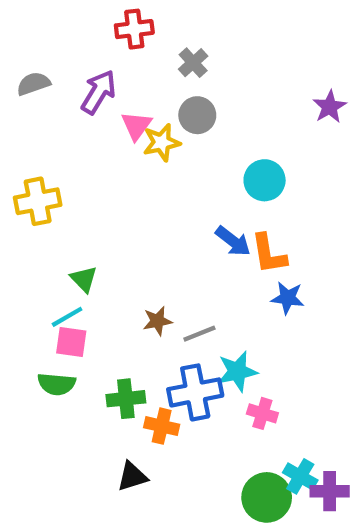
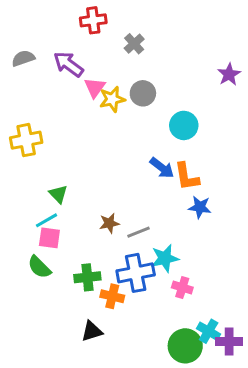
purple arrow: (99, 92) -> (68, 64), turned -84
gray circle: (197, 115) -> (143, 93), moved
green semicircle: (57, 384) -> (39, 267), turned 40

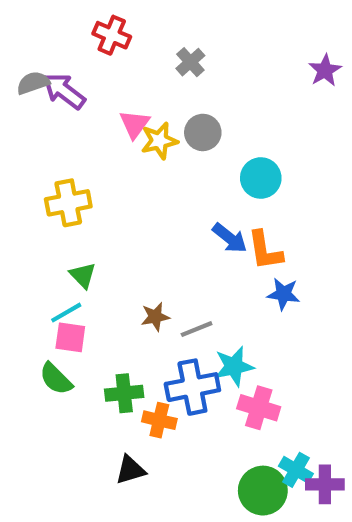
red cross: (93, 20) -> (112, 35), moved, turned 30
purple arrow: (68, 64) -> (64, 91), moved
purple star: (229, 74) -> (325, 70), moved
yellow cross: (26, 140) -> (68, 203), moved
pink cross: (182, 287) -> (259, 408), size x1.4

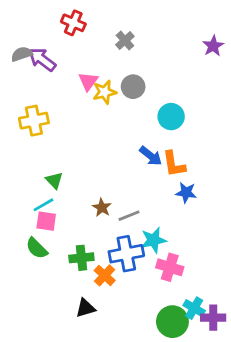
yellow cross: (68, 203) -> (34, 121), moved
brown star: (155, 317) -> (102, 208), turned -30
orange cross: (159, 420) -> (105, 275), turned 30

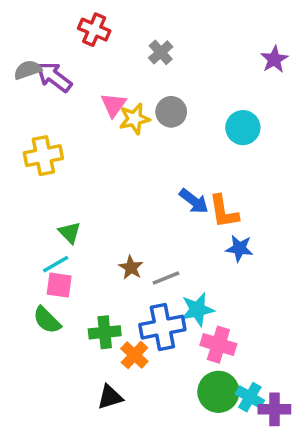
cyan circle: (171, 117) -> (243, 128), moved
green circle: (172, 322) -> (218, 392), moved

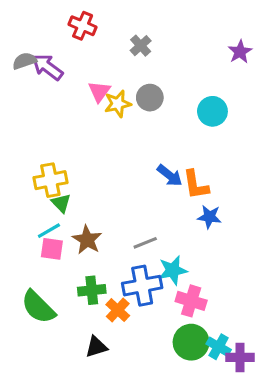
yellow cross: (43, 156) -> (50, 180), moved
brown star: (131, 268) -> (87, 240), moved, size x1.4
green semicircle: (47, 320) -> (38, 307), moved, size x1.4

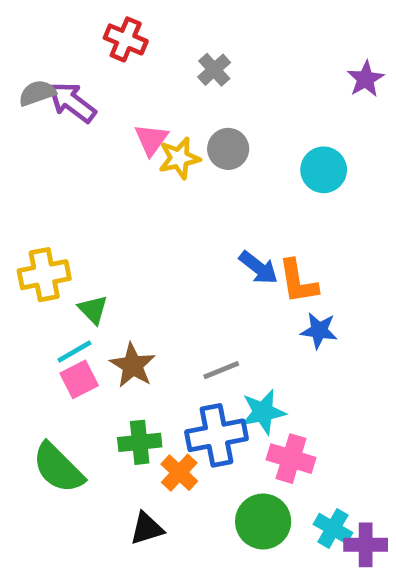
yellow cross: (50, 180) -> (44, 275), moved
pink square: (52, 249) -> (79, 379), turned -35
green circle: (191, 342) -> (263, 521), moved

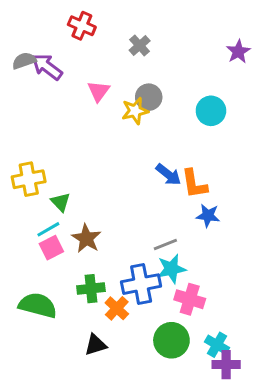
yellow star: (179, 158) -> (135, 111), moved
gray line: (221, 370) -> (165, 245), moved
green semicircle: (58, 468) -> (38, 305), turned 150
purple cross: (366, 545) -> (226, 365), moved

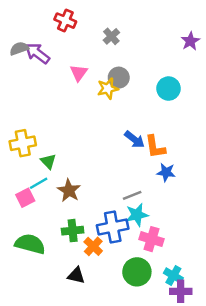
pink square: (51, 248) -> (25, 198), moved
black triangle: (95, 345) -> (76, 276), turned 30

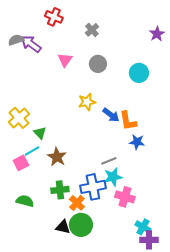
yellow star: (108, 89) -> (87, 102), moved
yellow cross: (23, 143) -> (19, 118), turned -30
green semicircle: (30, 244) -> (25, 201), size x0.7
green circle: (137, 272) -> (81, 225), moved

